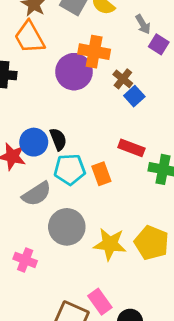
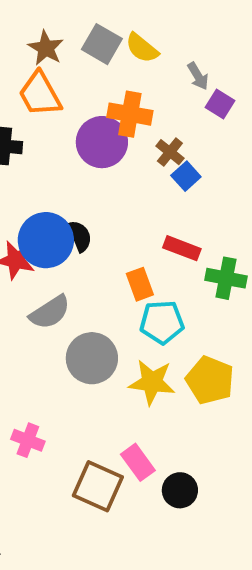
blue circle: (34, 142) -> (46, 240), size x1.4
cyan pentagon: (70, 169) -> (162, 322), moved
pink cross: (25, 260) -> (28, 440), moved

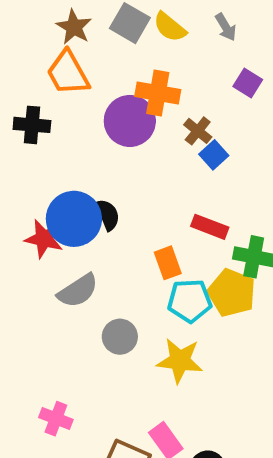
gray arrow: (198, 76) -> (226, 27), moved
gray circle: (92, 358) -> (120, 337), size x0.7
yellow pentagon: (210, 380) -> (232, 293), moved

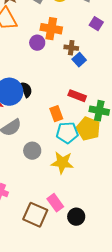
purple circle: (130, 121) -> (37, 43), size x0.6
brown cross: (198, 131) -> (71, 48), turned -32

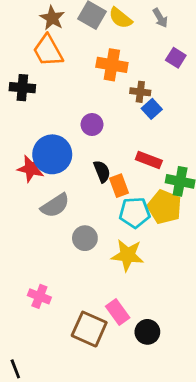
purple circle: (37, 43) -> (92, 125), moved
black semicircle: (26, 90) -> (102, 171), moved

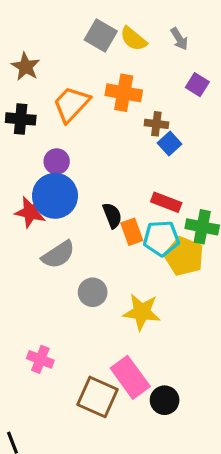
brown star: (52, 18) -> (26, 67), moved
orange trapezoid: (48, 51) -> (71, 104), moved, turned 72
purple circle: (92, 125) -> (57, 161), moved
cyan pentagon: (135, 213) -> (161, 238), moved
pink rectangle: (118, 312) -> (130, 377), size x1.4

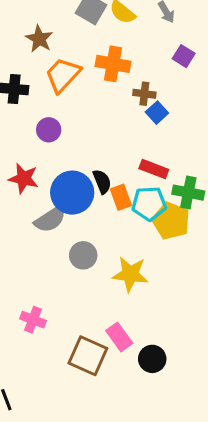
brown star: (26, 67) -> (39, 39), moved
blue circle: (55, 196) -> (72, 193), moved
pink rectangle: (130, 377) -> (119, 337), size x0.7

